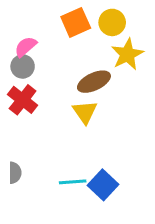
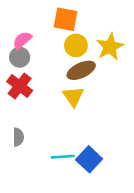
orange square: (76, 22) -> (65, 19), turned 35
yellow circle: (112, 22) -> (76, 45), moved
gray semicircle: (15, 173) -> (18, 137), moved

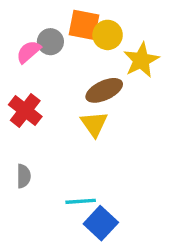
yellow circle: (76, 45) -> (108, 35), moved
gray circle: (20, 57) -> (50, 42), moved
blue square: (89, 159) -> (101, 223), moved

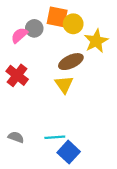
gray semicircle: (24, 176) -> (16, 137), moved, turned -70

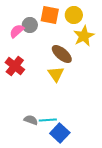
yellow circle: (73, 24) -> (74, 15), moved
brown ellipse: (71, 62) -> (62, 54), turned 65
gray semicircle: (16, 137) -> (31, 120), moved

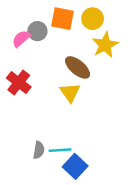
gray semicircle: (31, 120) -> (39, 150), turned 80

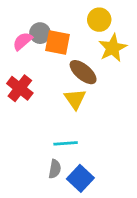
orange square: (63, 19) -> (57, 42), moved
gray semicircle: (39, 150) -> (55, 169), moved
cyan line: (60, 150) -> (66, 143), moved

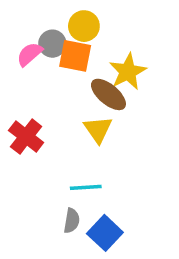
yellow circle: (99, 20) -> (84, 26), moved
yellow star: (113, 48) -> (128, 72), moved
red cross: (20, 88) -> (26, 137), moved

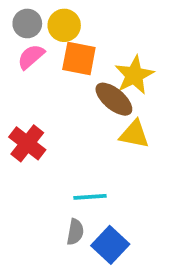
yellow circle: (84, 26) -> (64, 25), moved
gray circle: (52, 44) -> (27, 23), moved
yellow triangle: (98, 130) -> (134, 134), moved, turned -44

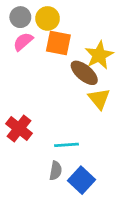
yellow triangle: (134, 134) -> (99, 99), turned 40
red cross: (27, 143) -> (19, 129), moved

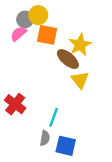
gray circle: (20, 17) -> (25, 19), moved
cyan line: (67, 145) -> (54, 117), turned -66
blue square: (81, 180) -> (66, 146), turned -30

